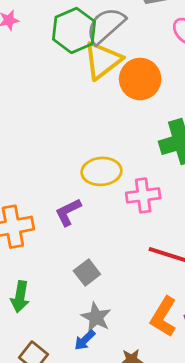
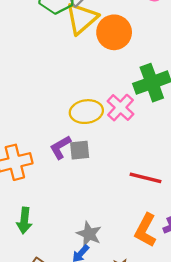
pink cross: (143, 195) -> (121, 108), moved, turned -36
gray square: (87, 272) -> (80, 150), moved, turned 35

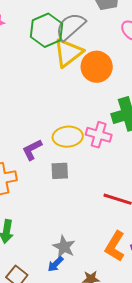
pink cross: (121, 108) -> (99, 135), turned -30
purple L-shape: (60, 147) -> (32, 150), moved

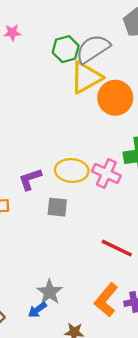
green hexagon: (47, 30) -> (66, 49), size x0.7

